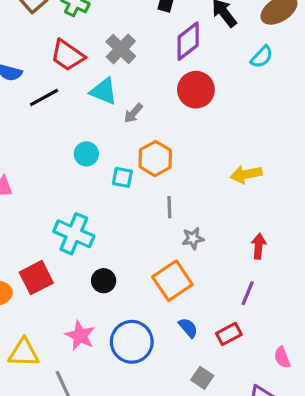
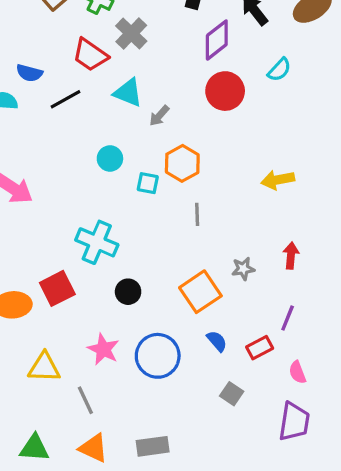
gray cross: (121, 49) -> (131, 33), moved
cyan semicircle: (262, 57) -> (279, 70), moved
gray star: (193, 238) -> (243, 269), moved
purple line: (248, 293) -> (288, 318), moved
pink semicircle: (282, 357) -> (297, 372), moved

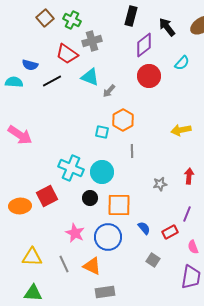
gray cross: (131, 33) -> (92, 41), turned 30
cyan circle: (110, 158) -> (102, 172), moved, size x1.5
orange square: (200, 292) -> (119, 205), moved, turned 35
yellow triangle: (44, 367) -> (32, 257), moved
orange triangle: (93, 448) -> (92, 266), moved

